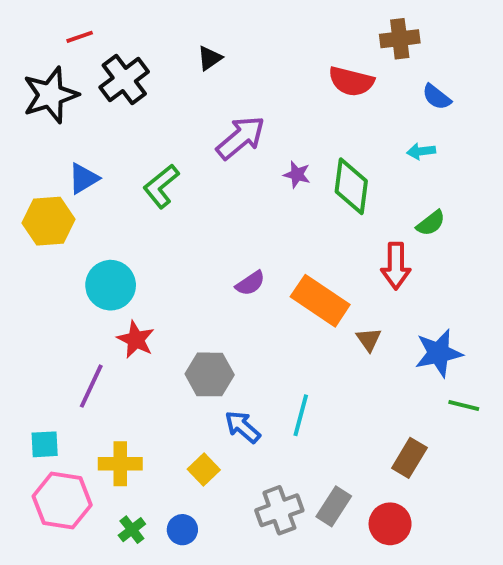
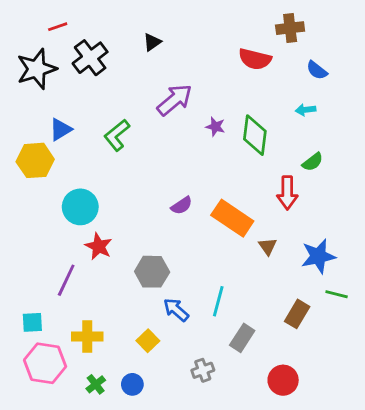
brown rectangle: (409, 458) -> (297, 314), moved
gray rectangle: (334, 506) -> (242, 338), moved
gray cross: (279, 510) -> (203, 370), size x0.7

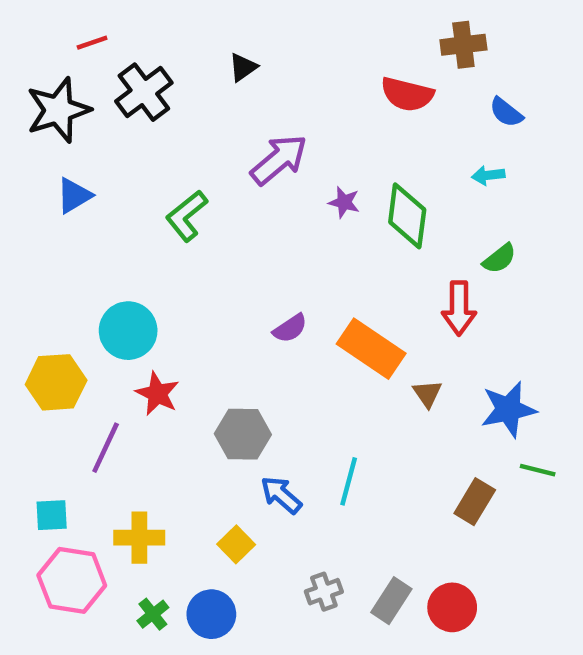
blue triangle: (61, 129) -> (74, 196), moved
yellow hexagon: (35, 160) -> (56, 382), moved
gray rectangle: (242, 338) -> (391, 601), moved
blue circle: (132, 384) -> (211, 614), size x1.4

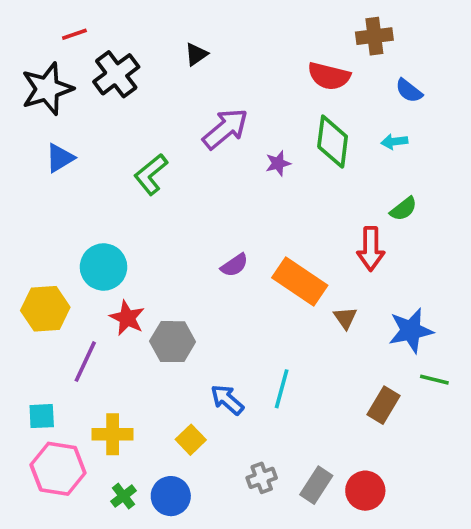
purple star: (344, 202) -> (278, 163), turned -30
green diamond: (407, 216) -> (333, 142), moved
gray hexagon: (243, 434) -> (173, 342), moved

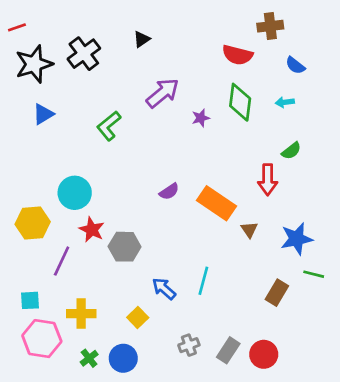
red line: (74, 34) -> (17, 27), moved

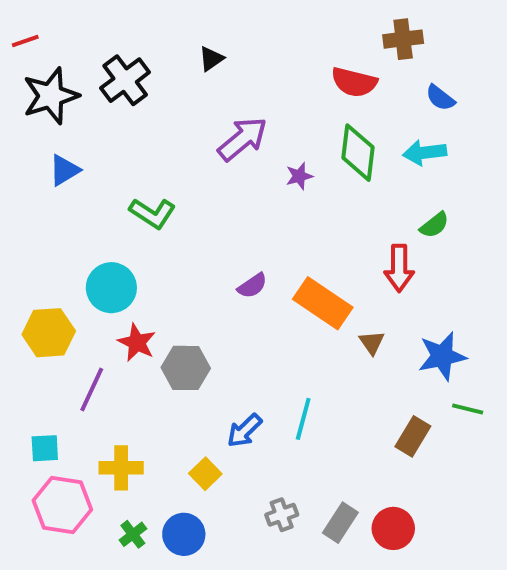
cyan arrow: (285, 102) -> (425, 153), size x1.5
green L-shape: (109, 126) -> (152, 213), moved, turned -108
blue arrow: (164, 289) -> (244, 431), turned -85

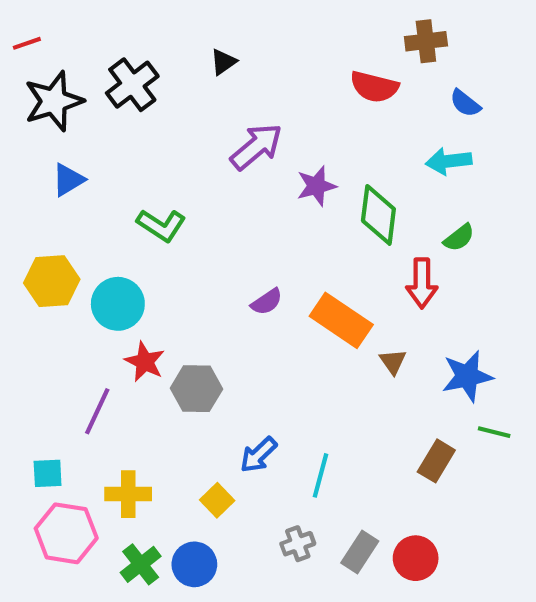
green diamond: (358, 153) -> (378, 215), moved
purple star: (299, 176) -> (316, 186), size x1.4
yellow hexagon: (49, 333) -> (52, 281), moved
cyan line: (303, 419) -> (320, 475), moved
green cross: (133, 534) -> (141, 564), size x1.4

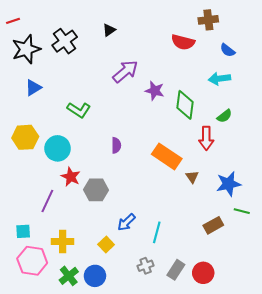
purple star: (316, 186) -> (155, 91), turned 30
purple semicircle: (267, 302) -> (116, 145), moved, turned -56
brown rectangle: (436, 461) -> (213, 225), turned 30

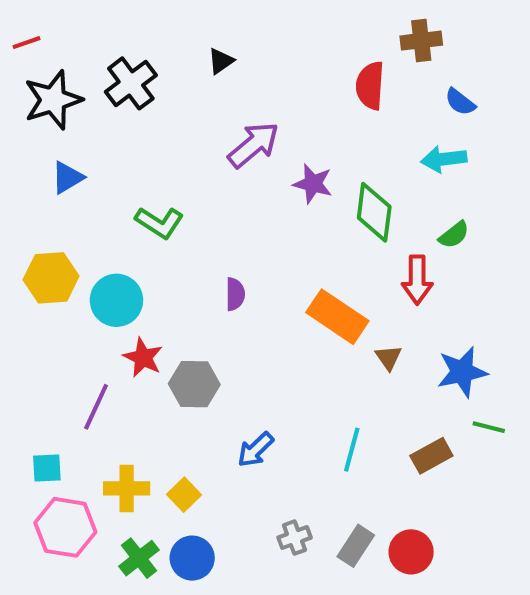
red semicircle: (183, 42) -> (370, 86), turned 80
cyan line: (157, 232) -> (352, 450), moved
yellow square: (106, 245) -> (184, 495), moved

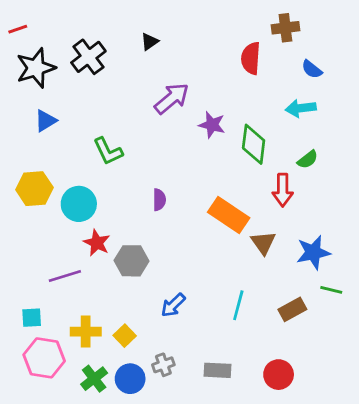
green L-shape: (159, 223) -> (108, 151), turned 32
brown triangle: (389, 358) -> (263, 243), size x1.4
purple line: (96, 407) -> (65, 276), turned 48
gray cross: (294, 538) -> (163, 365), moved
gray rectangle: (356, 546) -> (217, 370), moved, turned 60

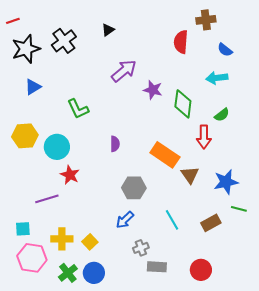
gray hexagon: (131, 261) -> (134, 188), moved
cyan line: (238, 305) -> (172, 220), turned -45
gray cross: (163, 365) -> (141, 248), moved

